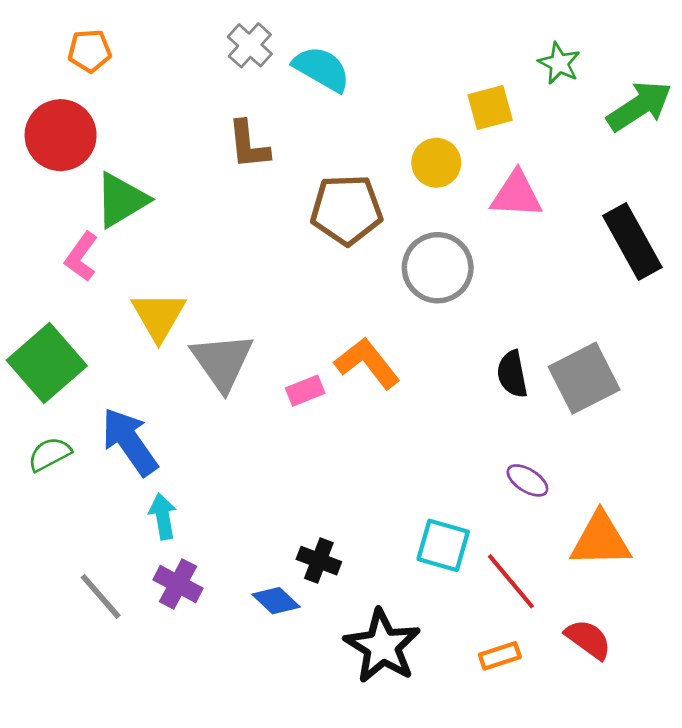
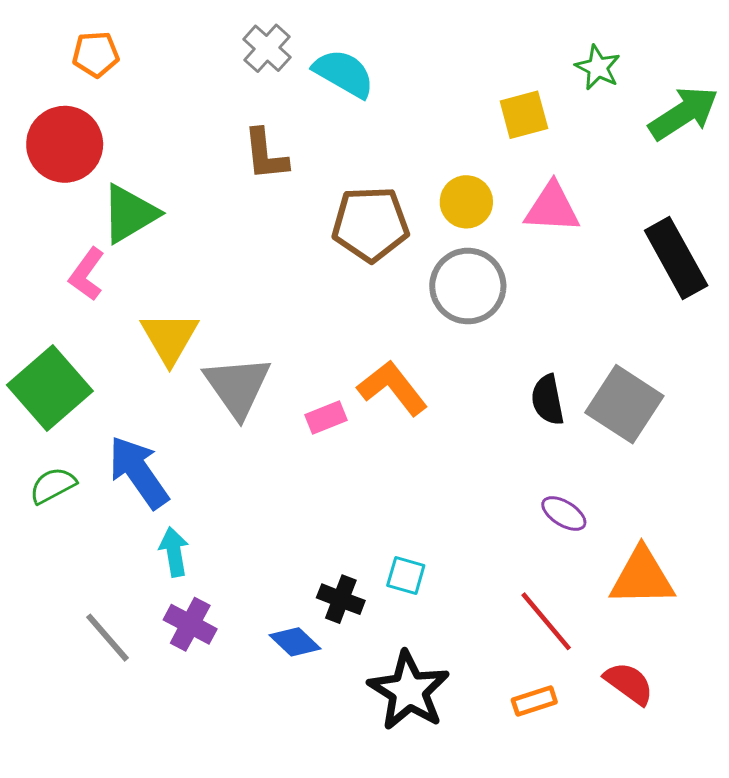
yellow circle: (436, 163) -> (466, 202), moved
gray square: (584, 378) -> (624, 404), turned -30
cyan square: (443, 545) -> (406, 576), moved, size x0.7

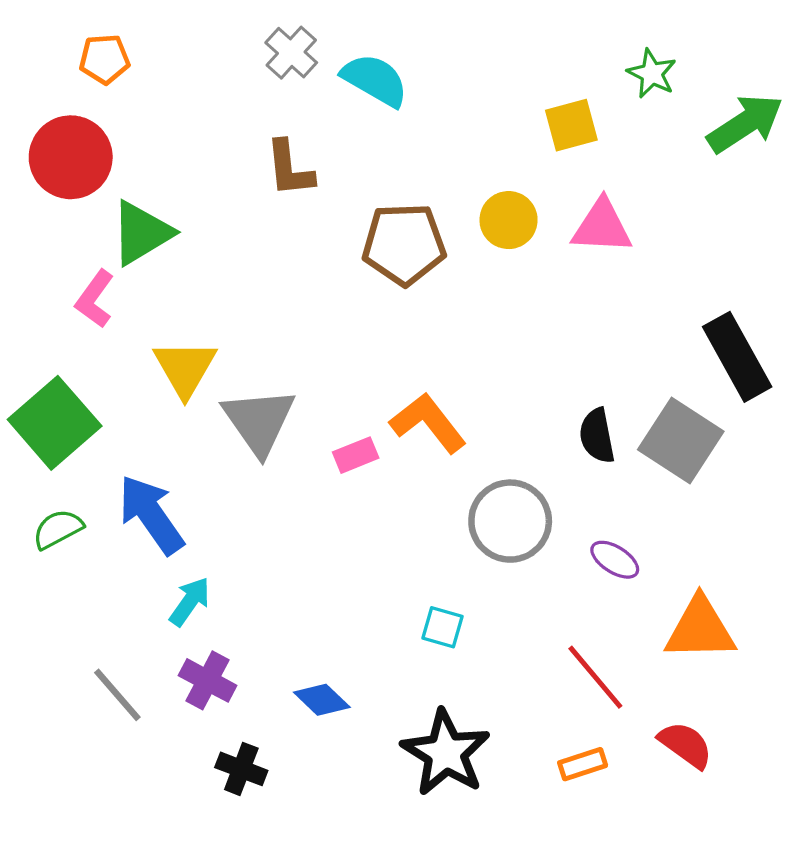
black rectangle: (676, 258) -> (737, 357), moved
gray circle: (468, 286) -> (510, 521), moved
cyan arrow: (174, 552) -> (190, 602), turned 45
black cross: (341, 599) -> (241, 769), moved

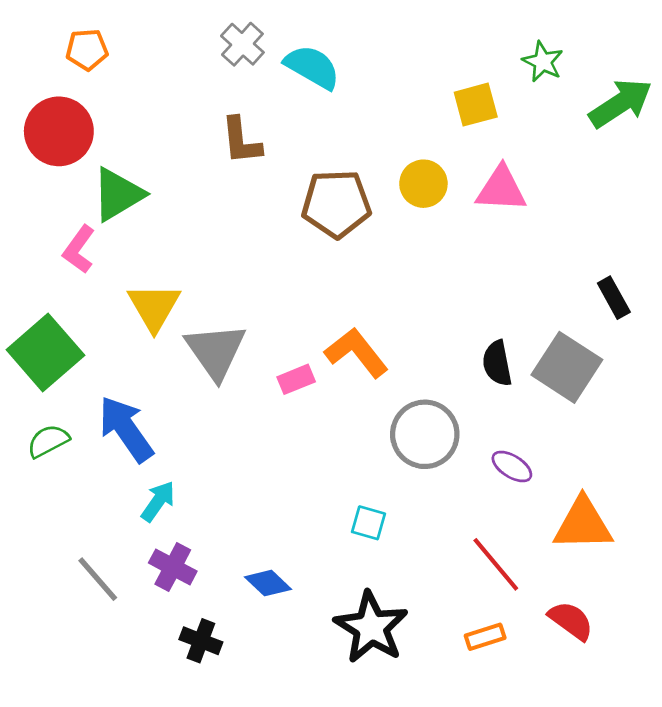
black rectangle: (737, 357) -> (614, 298), size x0.6

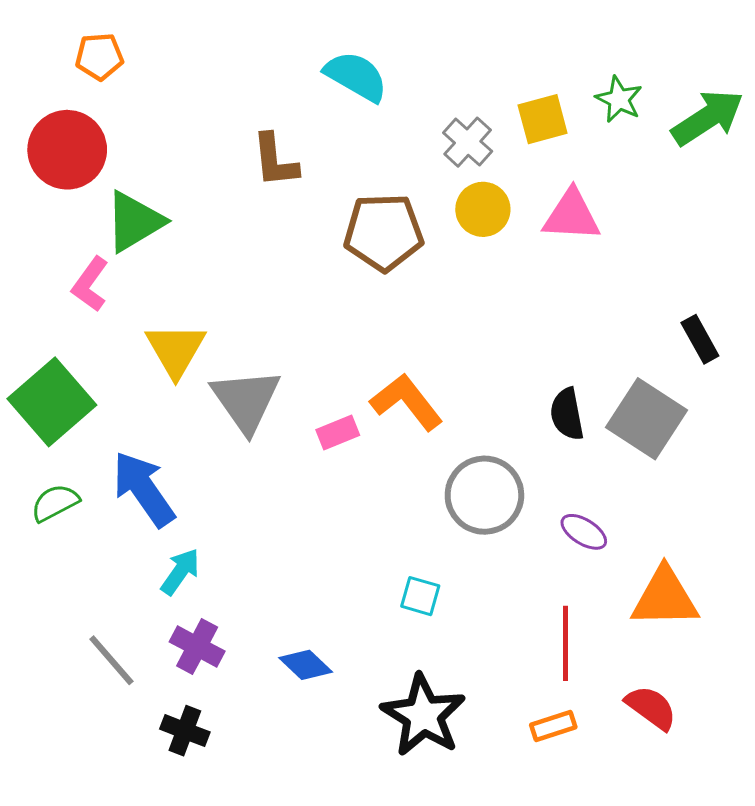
gray cross: (242, 44) -> (468, 142), moved
green star: (543, 62) -> (619, 99), moved
red line: (496, 564) -> (565, 643), turned 40
black cross: (201, 641) -> (185, 731), moved

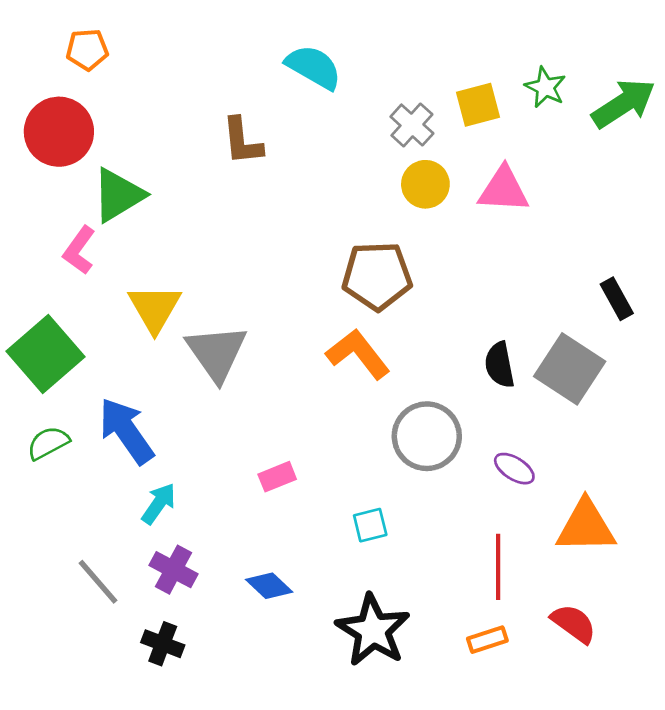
brown pentagon: (384, 232) -> (377, 276), moved
pink rectangle: (338, 432) -> (277, 477), moved
cyan square: (420, 596) -> (370, 525), turned -30

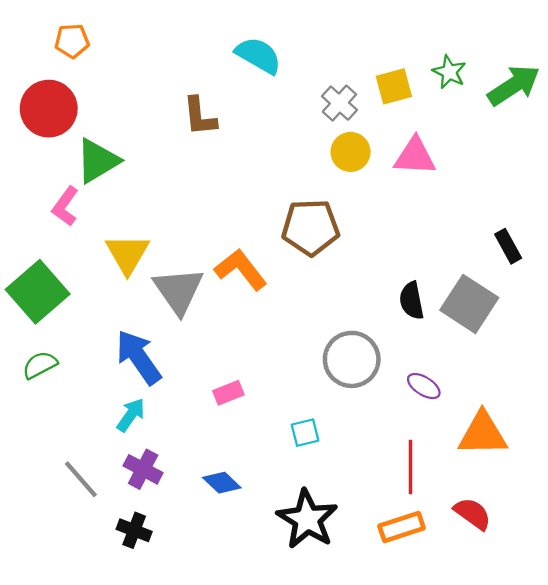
orange L-shape: (358, 354) -> (241, 270), moved
blue arrow: (126, 431) -> (139, 357), moved
orange rectangle: (487, 640) -> (402, 527), size x1.4

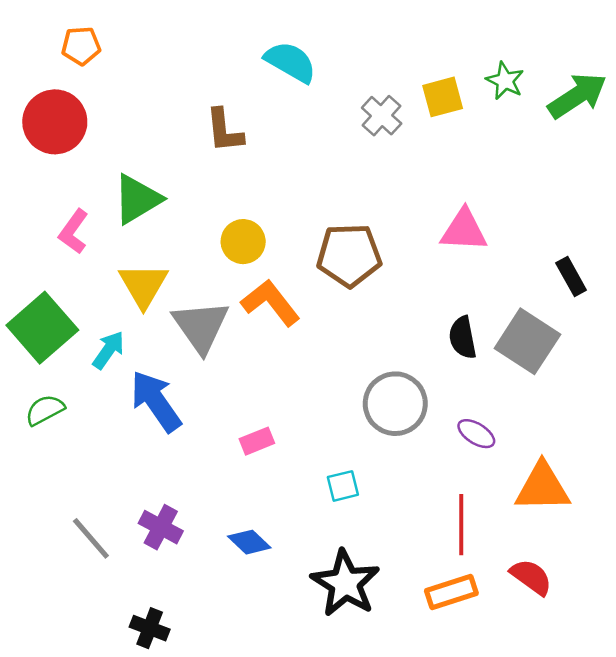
yellow circle: (351, 152) -> (243, 242), moved
pink triangle: (415, 156) -> (464, 230), moved
green triangle: (98, 161) -> (137, 199), moved
cyan arrow: (131, 415) -> (108, 350), moved
black cross: (134, 530) -> (150, 628), moved

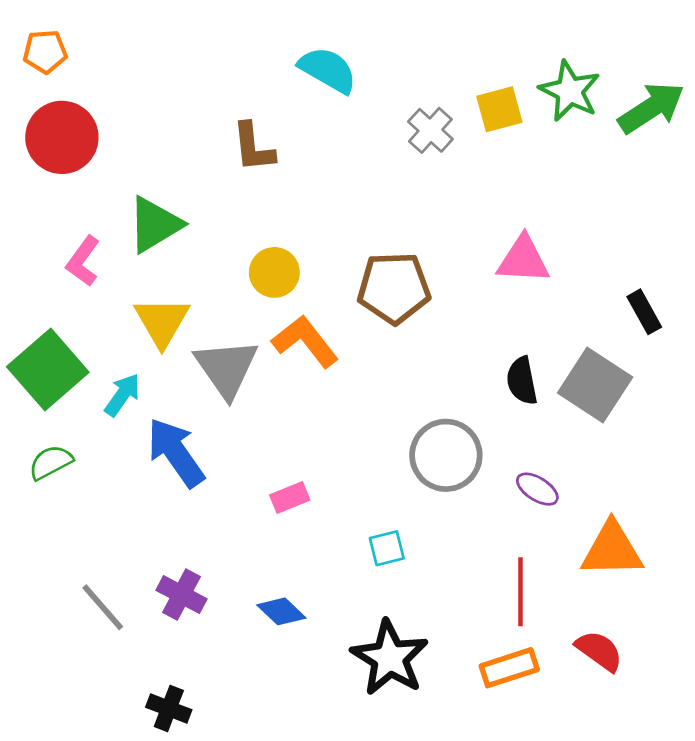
orange pentagon: (81, 46) -> (45, 52), moved
green star: (505, 81) -> (570, 91), size x1.4

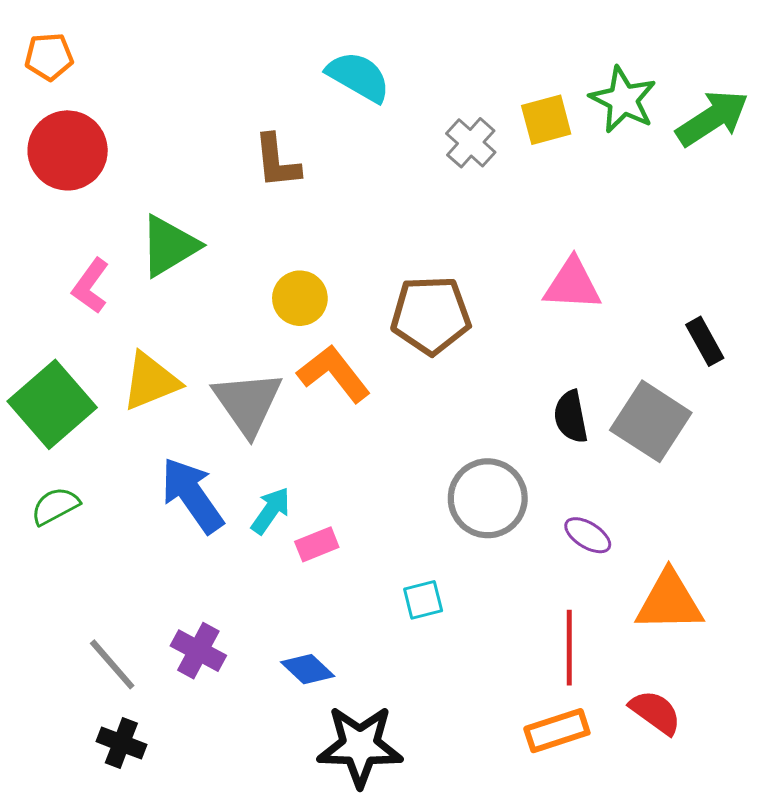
yellow triangle: (162, 322) -> (151, 381), moved, turned 38
cyan arrow: (122, 395) -> (271, 511), moved
black star: (390, 658) -> (360, 746), moved, turned -30
black cross: (169, 709) -> (121, 743), moved

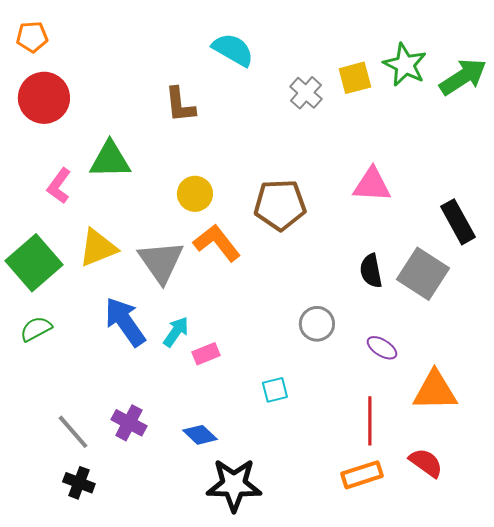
green triangle: (169, 246) -> (110, 160), turned 30
black rectangle: (705, 341) -> (458, 222), size x1.4
gray circle: (488, 498) -> (317, 324), size x0.7

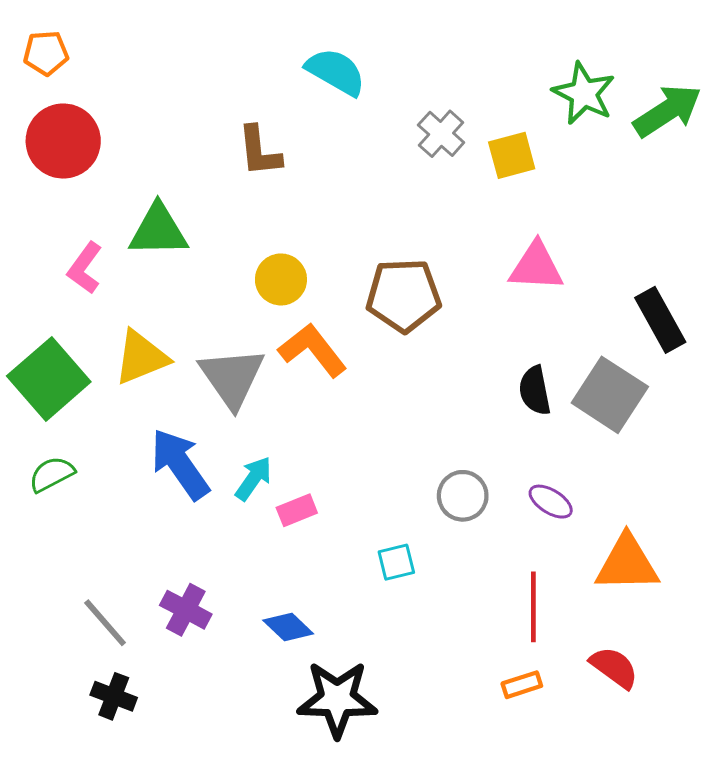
yellow square: (355, 78) -> (512, 155), moved
gray circle: (317, 324) -> (463, 496), moved
orange rectangle: (362, 475) -> (522, 685), size x0.7

